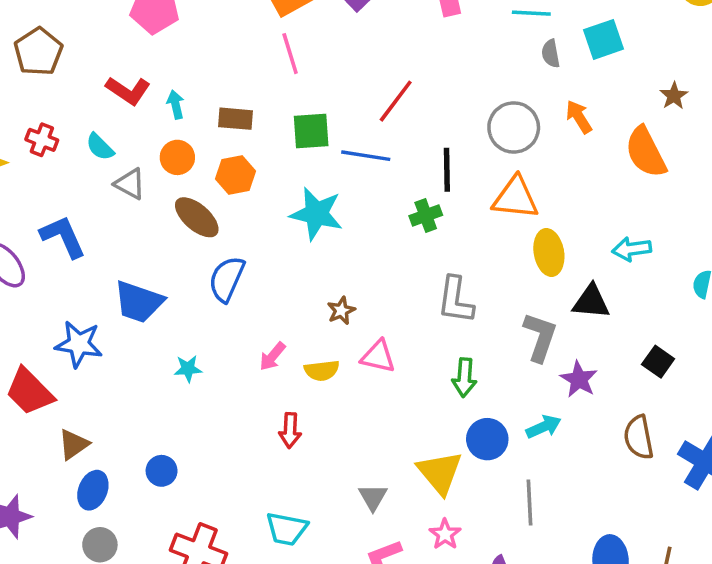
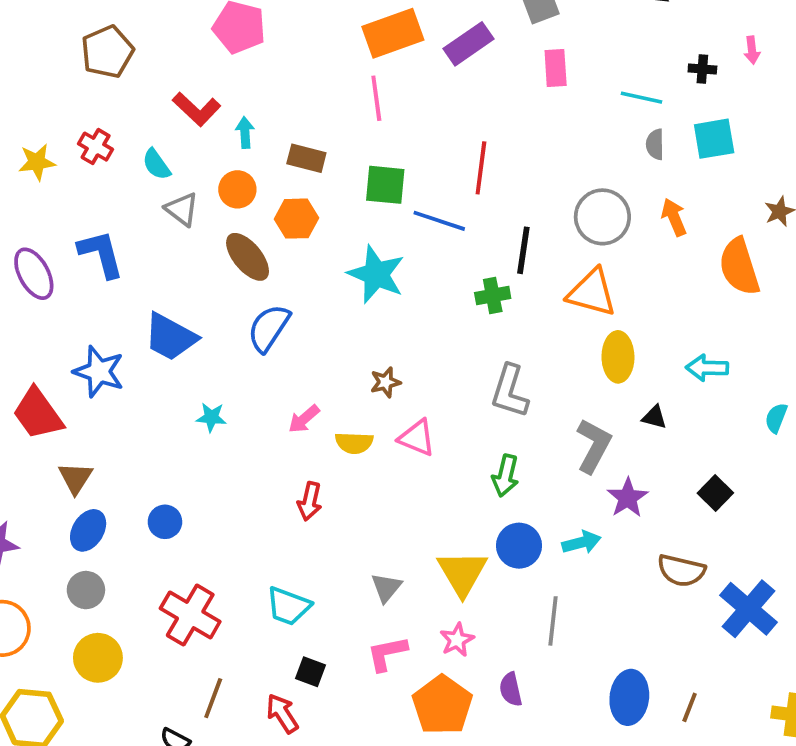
red line: (396, 101) -> (481, 168), turned -39
black triangle: (591, 302) -> (654, 417), size x0.6
brown semicircle: (639, 437) -> (681, 571), turned -75
brown triangle: (74, 444) -> (75, 478), turned -32

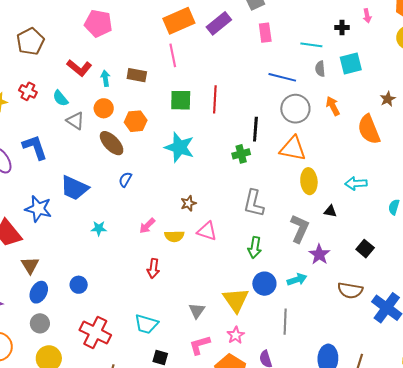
brown rectangle: (306, 158) -> (137, 75), moved
red line: (481, 168) -> (215, 99), moved
blue line: (439, 221) -> (282, 77), moved
blue semicircle: (269, 328) -> (125, 180), size x0.6

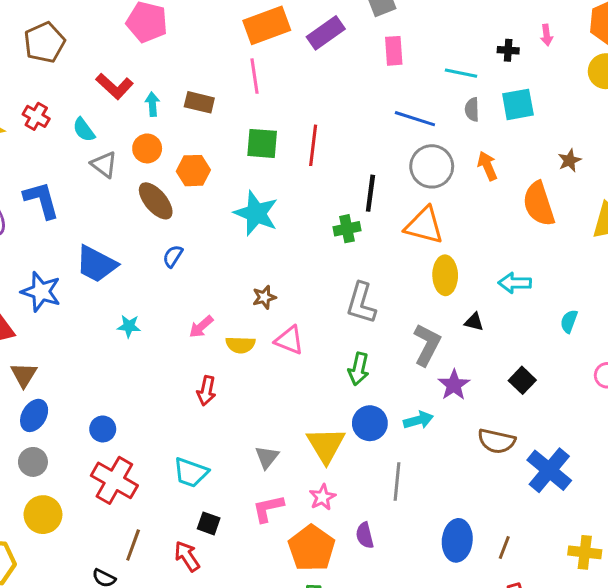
blue circle: (79, 285) -> (103, 429), moved

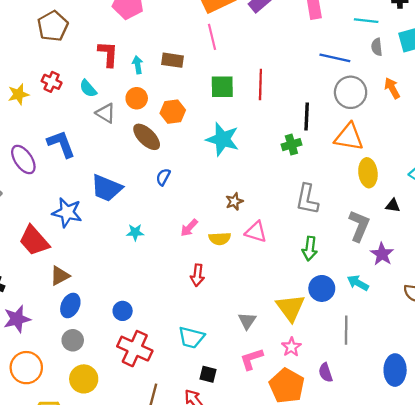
red L-shape: (115, 86) -> (108, 54), turned -124
brown triangle: (24, 375) -> (60, 276), turned 35
cyan arrow: (418, 420) -> (358, 283), turned -130

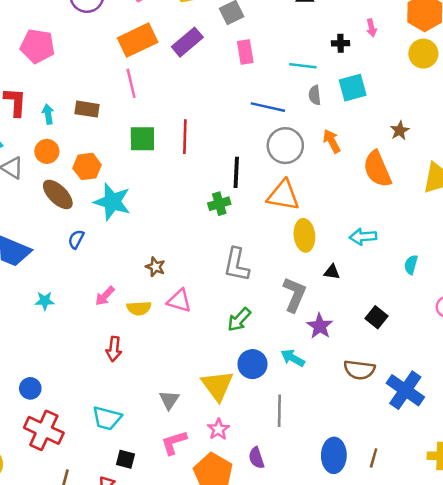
cyan star: (222, 139) -> (112, 202), moved
brown star: (234, 201) -> (155, 267), turned -30
green arrow: (310, 249) -> (239, 320), turned 35

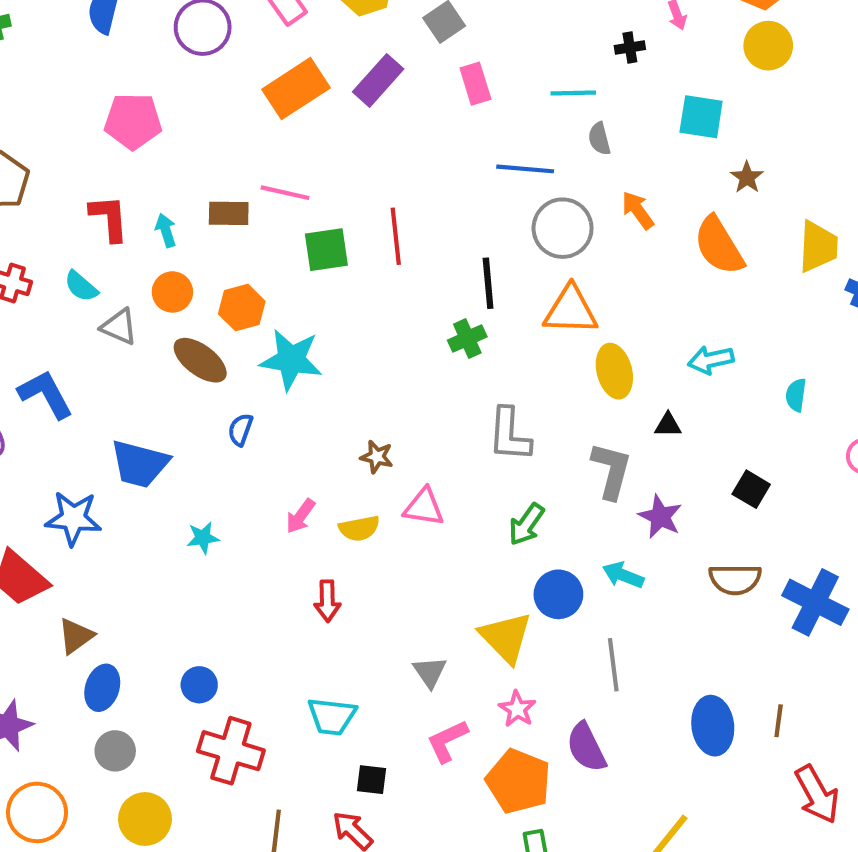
pink line: (131, 83) -> (285, 193), moved, turned -56
cyan square: (353, 88) -> (701, 117), moved, turned 32
purple semicircle: (256, 458) -> (586, 747), size x1.4

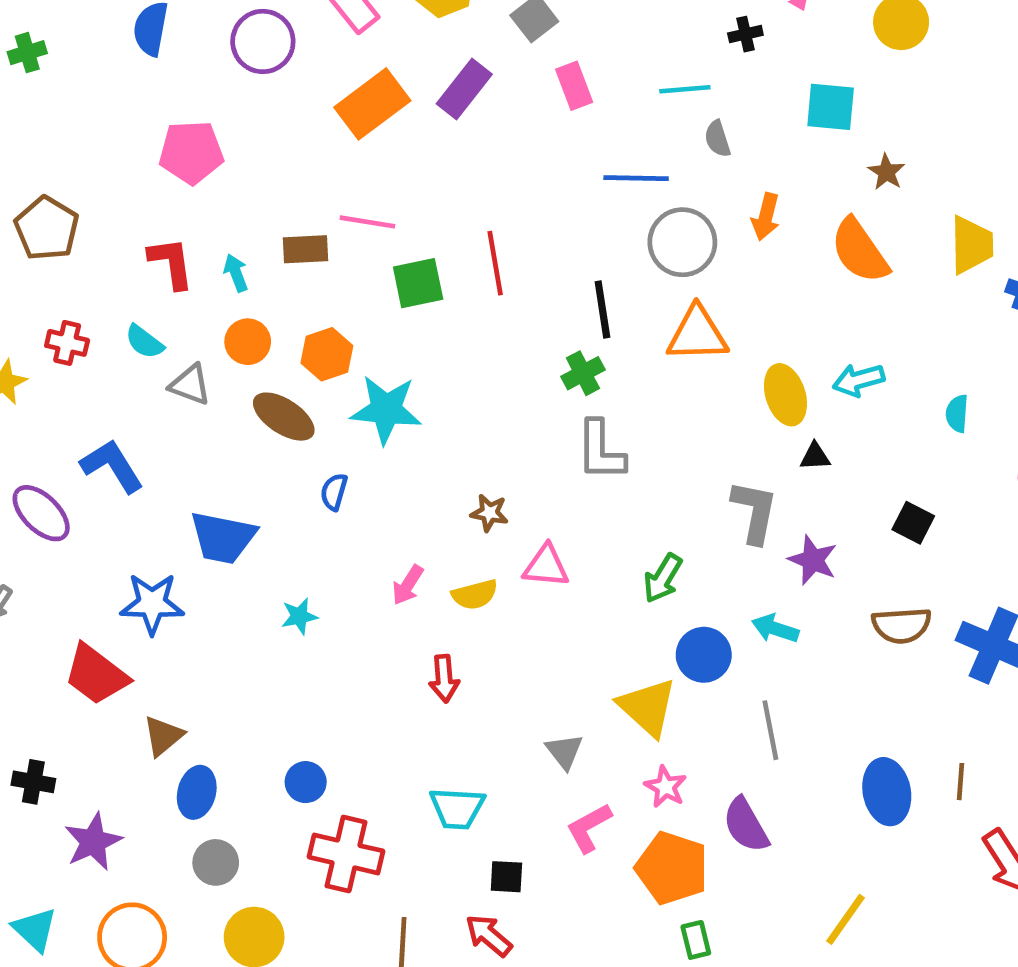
orange arrow: (638, 210) -> (766, 217), turned -126
yellow ellipse: (614, 371) -> (785, 395), moved
gray L-shape: (509, 435) -> (601, 451), moved

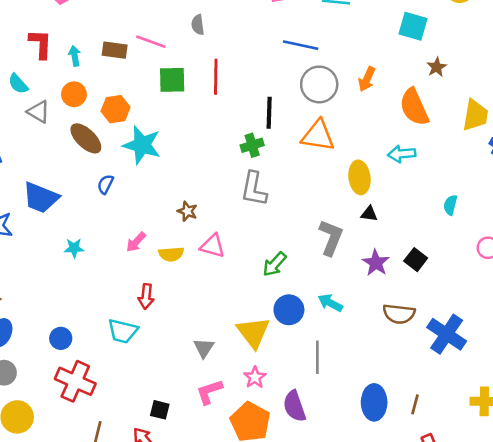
gray semicircle: (718, 139) -> (198, 25), moved
cyan arrow: (859, 380) -> (402, 154), moved
purple star: (813, 560) -> (376, 263), moved
cyan trapezoid: (457, 808) -> (123, 331), moved

